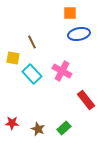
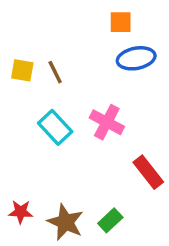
yellow square: (13, 58) -> (22, 70), moved
brown star: (38, 129) -> (65, 222), size x1.5

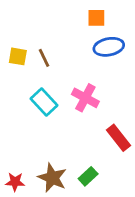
red star: (21, 212) -> (15, 182), moved

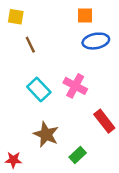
yellow square: (18, 56) -> (16, 17), moved
brown line: (44, 58) -> (30, 45), moved
brown star: (52, 178) -> (46, 134), moved

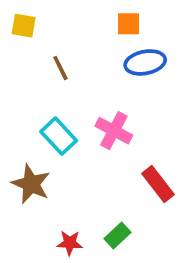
brown line: (30, 45) -> (60, 68), moved
brown star: (46, 134) -> (31, 184), moved
red star: (13, 160) -> (70, 243), moved

